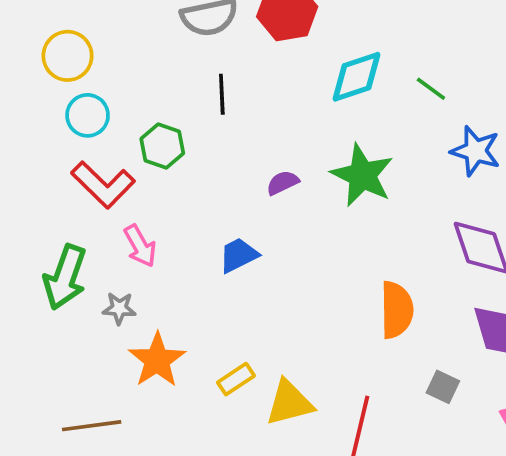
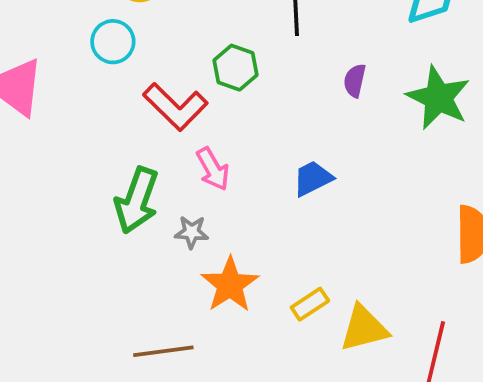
cyan circle: (88, 115) -> (113, 42), moved
purple semicircle: (283, 183) -> (355, 81), moved, turned -52

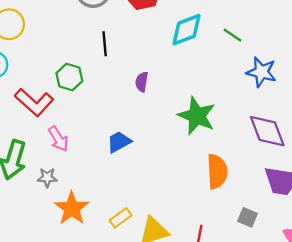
green star: (438, 98) -> (197, 116), moved

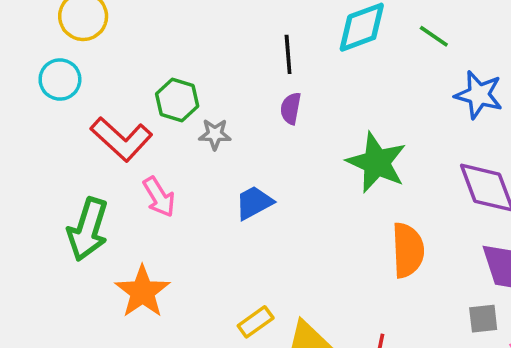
black line: (105, 44) -> (288, 54), moved
gray star: (47, 178) -> (215, 134), moved
orange star: (72, 208) -> (142, 292), moved
gray square: (248, 217) -> (483, 319), moved, turned -30

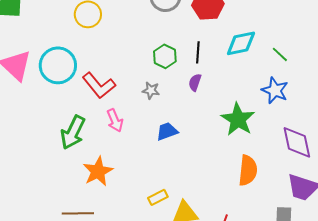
cyan circle: (60, 79) -> (58, 65), moved, size x1.6
blue star: (479, 95) -> (275, 90), moved
green hexagon: (177, 100) -> (165, 56), moved

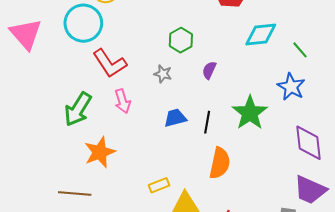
black line: (198, 52) -> (207, 122), moved
cyan circle: (58, 65) -> (83, 23), moved
orange semicircle: (248, 170) -> (220, 163), moved

